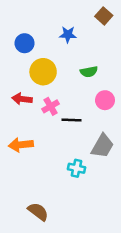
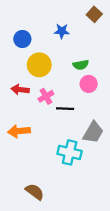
pink circle: (105, 100) -> (89, 84), moved
cyan cross: (77, 168) -> (70, 152), size x1.5

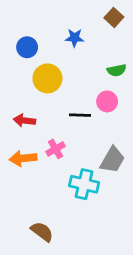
green semicircle: (81, 65) -> (117, 70), moved
red arrow: (20, 90) -> (24, 120), moved
pink cross: (46, 96) -> (56, 149), moved
black line: (65, 109) -> (80, 115), moved

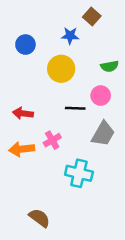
brown square: (114, 17) -> (92, 17), moved
yellow circle: (47, 78) -> (61, 69), moved
gray trapezoid: (112, 160) -> (103, 134), moved

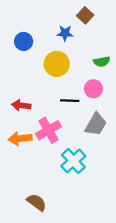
pink cross: (52, 140) -> (48, 130), size x1.5
cyan cross: (79, 173) -> (73, 161), turned 35

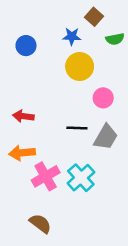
green semicircle: (102, 62) -> (115, 39), moved
yellow circle: (57, 64) -> (80, 66), moved
black line: (70, 101) -> (77, 128), moved
pink cross: (48, 130) -> (46, 176), moved

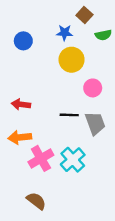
gray trapezoid: (106, 137) -> (95, 123), turned -50

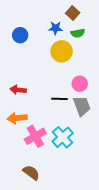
green semicircle: (103, 35) -> (78, 33), moved
pink circle: (93, 88) -> (80, 84), moved

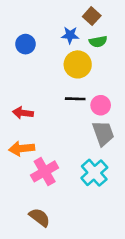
black line: (60, 99) -> (75, 99), moved
cyan cross: (63, 137) -> (94, 173), moved

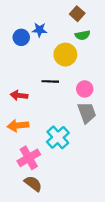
blue star: (70, 35) -> (40, 30), moved
black line: (75, 99) -> (50, 81), moved
pink cross: (45, 171) -> (29, 158), moved
cyan cross: (94, 173) -> (58, 137), moved

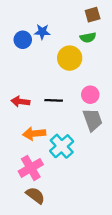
brown square: (77, 14) -> (93, 15), moved, turned 32
black line: (50, 81) -> (54, 100), moved
orange arrow: (18, 126) -> (34, 134), moved

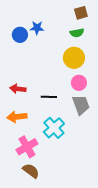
yellow circle: (70, 58) -> (74, 58), moved
black line: (54, 100) -> (49, 97), moved
orange arrow: (34, 134) -> (17, 117), moved

